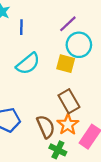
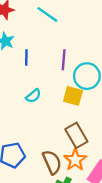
purple line: (68, 24) -> (64, 60), moved, turned -42
cyan semicircle: (28, 64) -> (33, 96), size x0.6

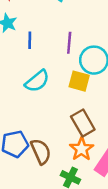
cyan semicircle: (33, 96) -> (37, 81), size x1.5
brown semicircle: (52, 162) -> (41, 151), moved

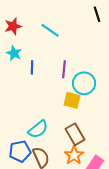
cyan semicircle: (37, 81) -> (38, 129), moved

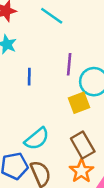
blue line: (32, 67) -> (29, 77), moved
yellow square: (72, 100) -> (79, 103), turned -36

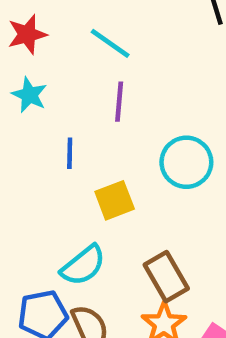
purple line: (69, 64) -> (119, 102), moved
yellow square: (79, 103) -> (115, 200), moved

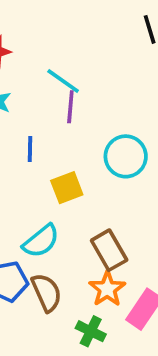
cyan line: (110, 43) -> (63, 81), moved

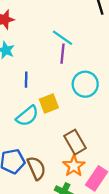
cyan line: (63, 81) -> (62, 38), moved
purple line: (70, 107) -> (62, 54), moved
cyan semicircle: (41, 241) -> (27, 116), moved

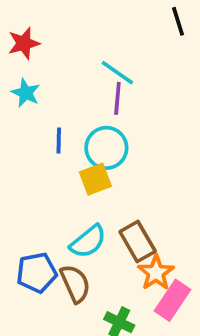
cyan circle: (85, 84) -> (106, 148), moved
cyan semicircle: (27, 116) -> (88, 241), moved
orange star: (74, 166) -> (156, 273), moved

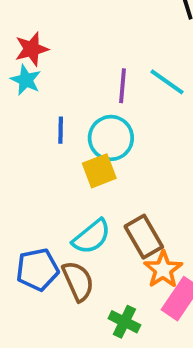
red star: (24, 43) -> (32, 49), moved
cyan line: (117, 73) -> (167, 82), moved

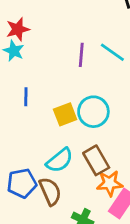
blue line: (61, 130) -> (26, 97), moved
cyan circle: (111, 138) -> (93, 112), moved
orange star: (163, 270) -> (110, 183), turned 30

